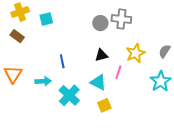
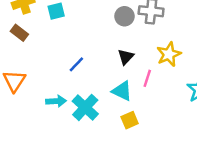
black triangle: (101, 55) -> (126, 57), turned -32
blue line: (62, 61) -> (76, 64), turned 56
cyan arrow: (43, 81) -> (56, 101), moved

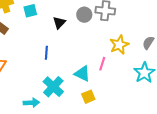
black triangle: (126, 57) -> (59, 23), moved
blue line: (76, 64) -> (46, 53), turned -40
cyan arrow: (56, 101) -> (31, 103), moved

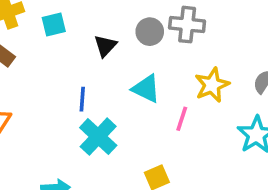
cyan triangle: (82, 74) -> (146, 89), moved
cyan cross: (53, 87) -> (98, 137), moved

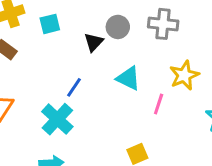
gray circle: (150, 32) -> (118, 27), moved
blue line: (82, 99) -> (74, 87), turned 30
cyan cross: (98, 137) -> (57, 119), moved

